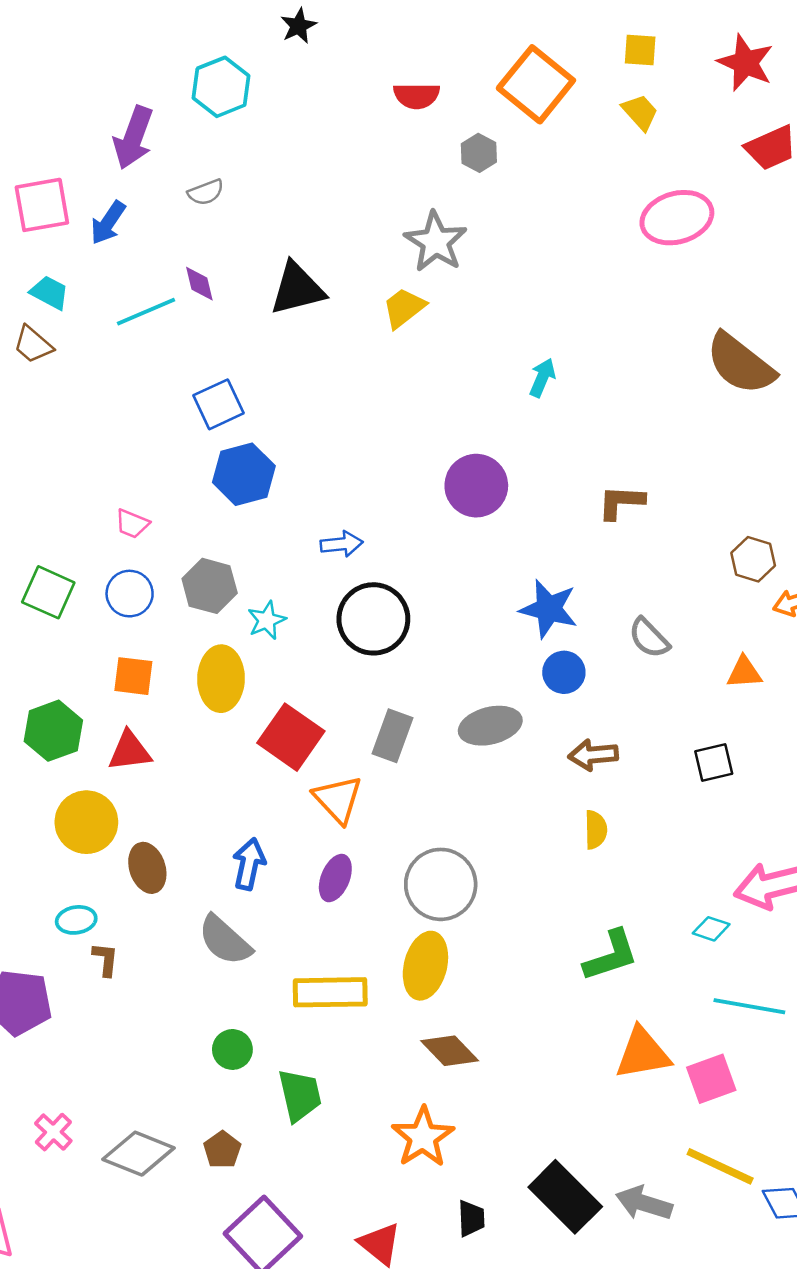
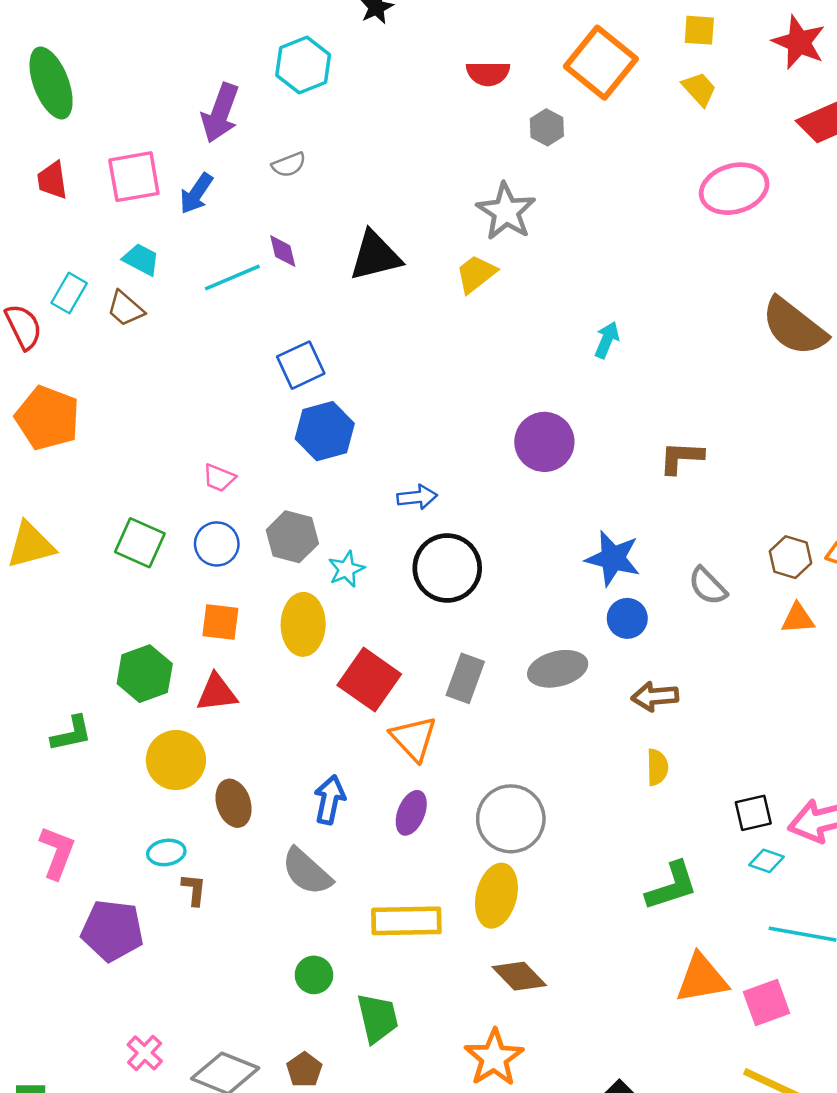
brown hexagon: (753, 559) -> (791, 557), moved
black square: (714, 762) -> (753, 813), moved

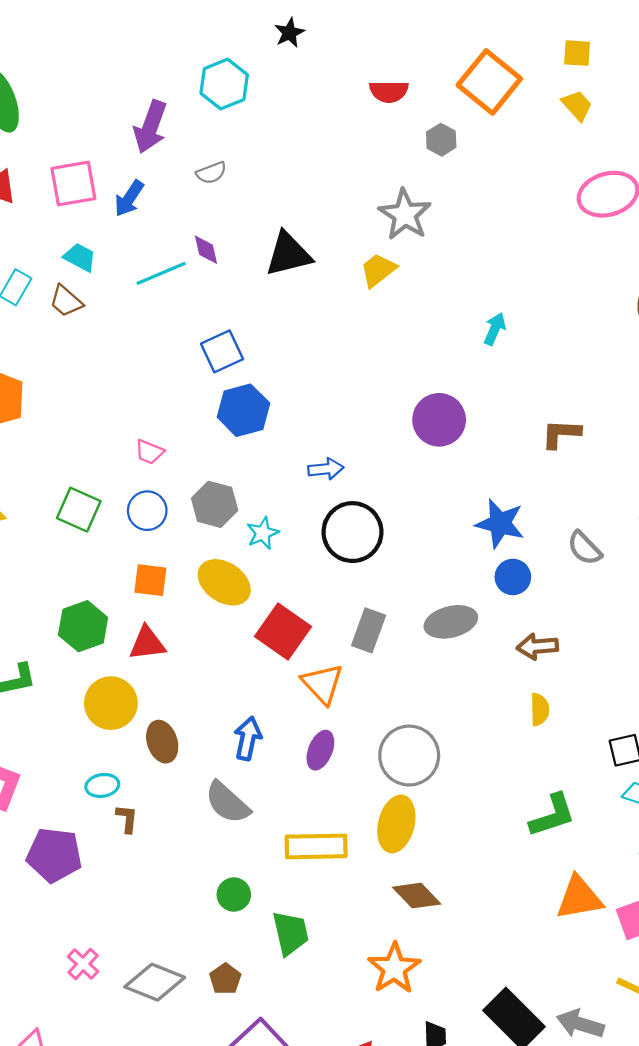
yellow ellipse: (303, 624) -> (224, 582), turned -57

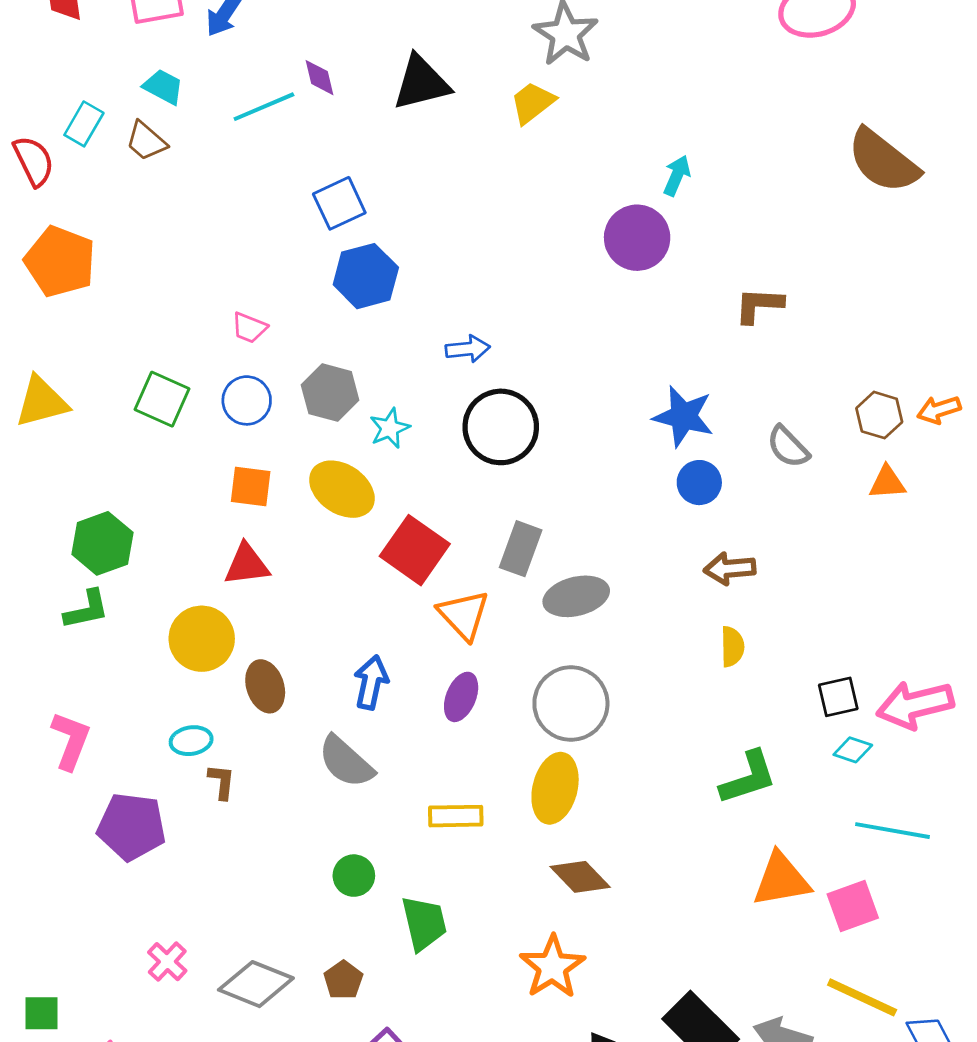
purple circle: (439, 420) -> (637, 238), moved
gray ellipse: (451, 622) -> (576, 596), moved
green hexagon: (83, 626) -> (102, 543), moved
yellow rectangle: (316, 846) -> (456, 816), size x0.7

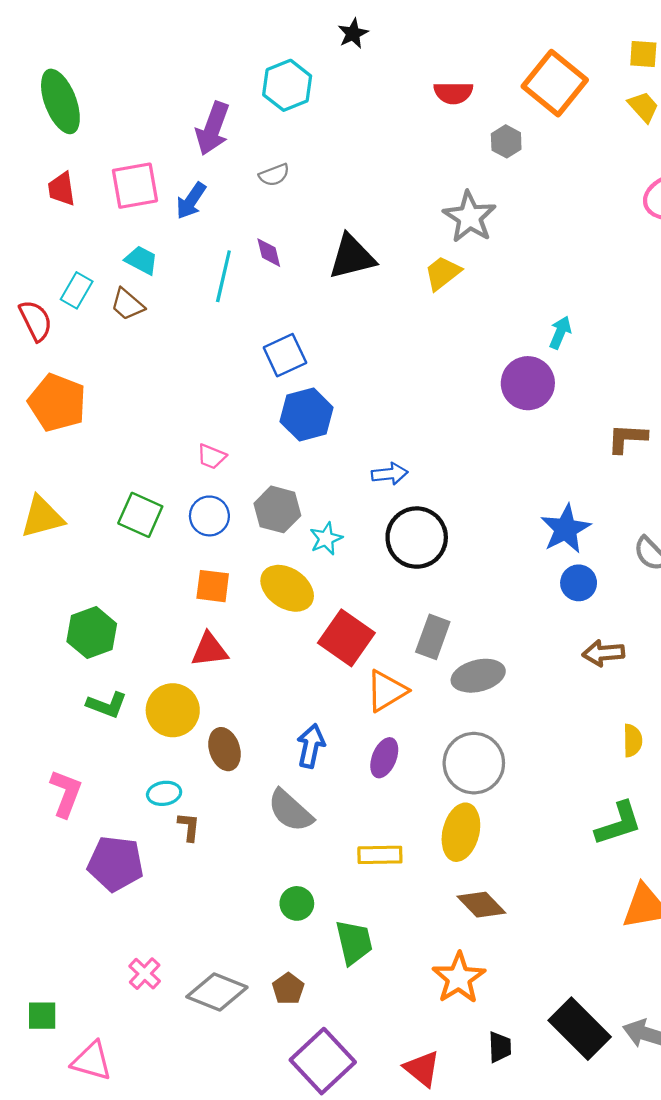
cyan line: (264, 107) -> (223, 276), turned -54
blue star: (683, 416) -> (566, 529), turned 30
green L-shape: (87, 610) -> (107, 705), moved, turned 33
orange triangle: (464, 615) -> (386, 691), turned 42
yellow semicircle: (732, 647) -> (633, 740), moved

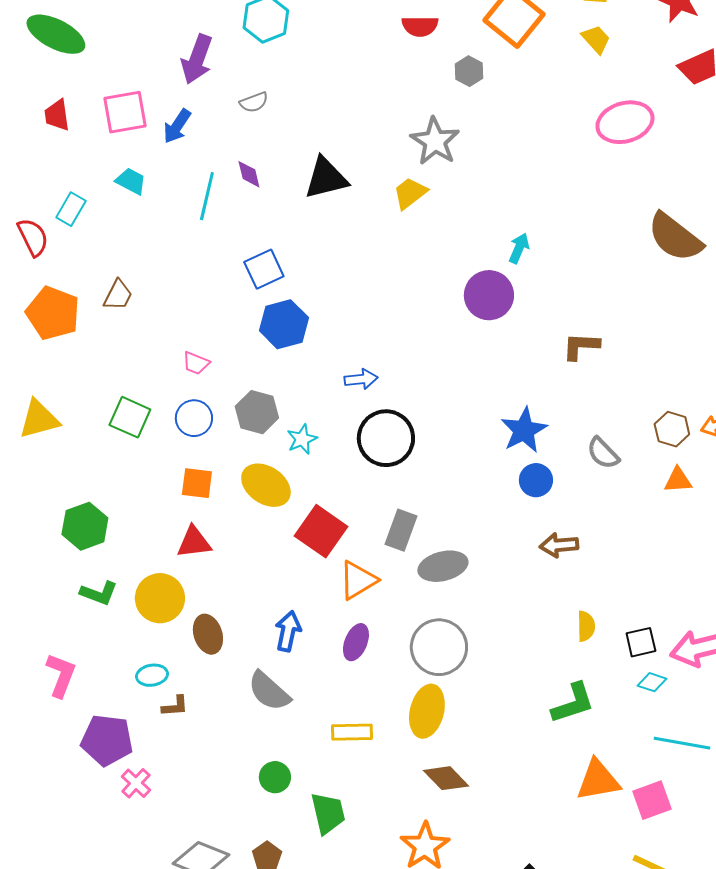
green ellipse: (60, 101) -> (56, 34), turned -42
brown trapezoid: (127, 304) -> (118, 295), moved, turned -104
brown L-shape: (189, 827) -> (175, 706), turned 80
pink cross: (145, 974) -> (136, 783), moved

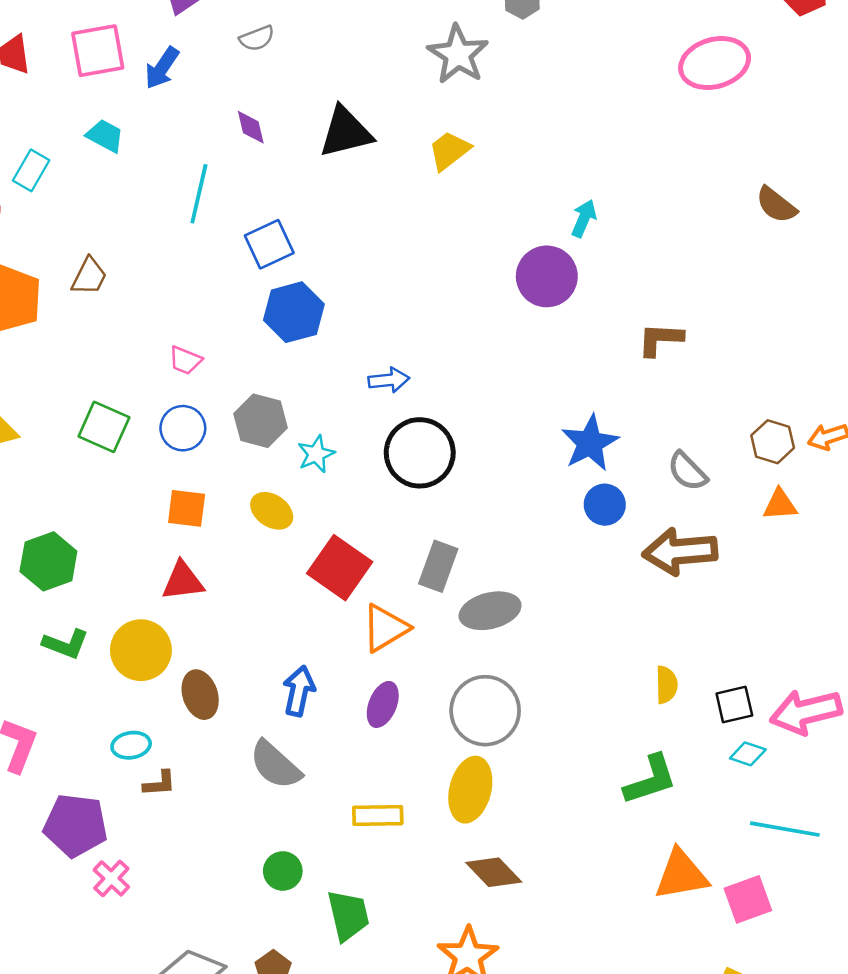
gray star: (435, 141) -> (458, 54), moved
cyan line: (207, 196) -> (199, 194), moved
brown semicircle: (675, 237) -> (776, 205), size x0.6
yellow ellipse: (266, 485) -> (272, 511), size x0.7
brown arrow: (559, 545) -> (680, 552), moved, size x1.5

